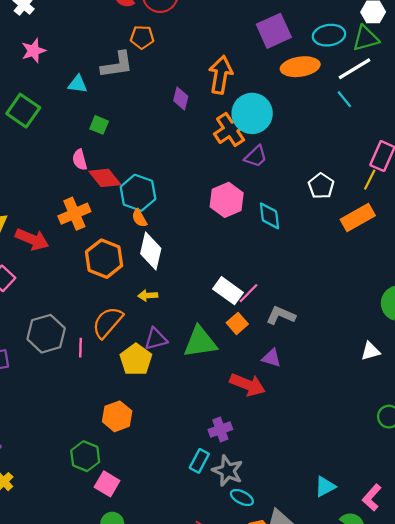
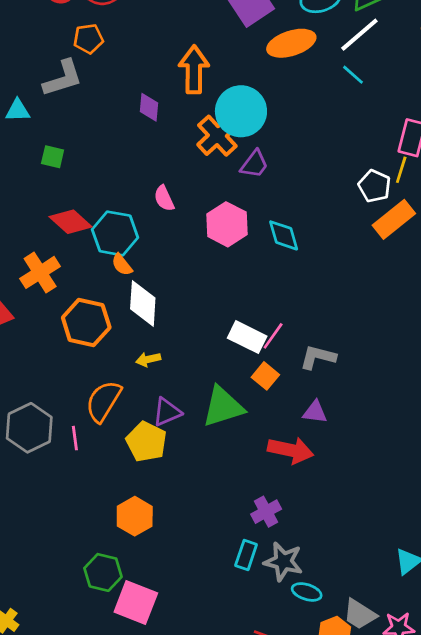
pink semicircle: (80, 160) -> (164, 198), moved
white pentagon: (321, 186) -> (375, 186), moved
pink square: (107, 484) -> (136, 602), size x1.4

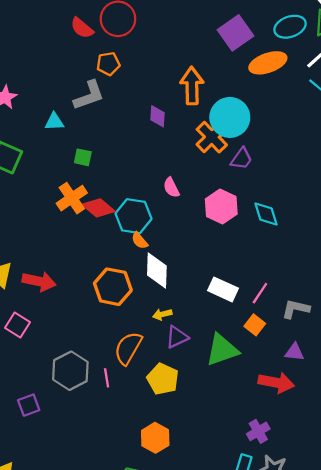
orange cross: (40, 272) -> (72, 198), moved
white rectangle: (247, 337) -> (223, 289), moved
purple triangle: (167, 412) -> (177, 337), moved

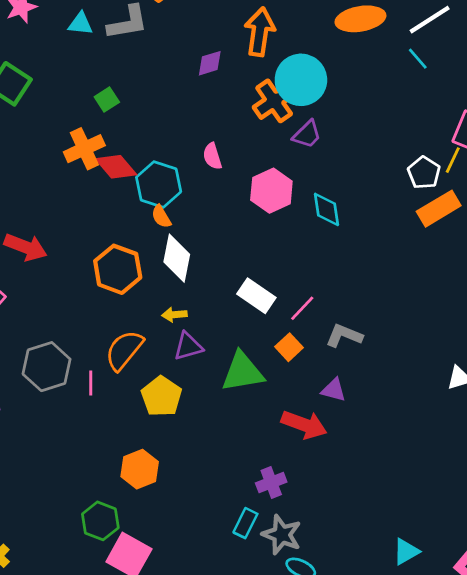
purple diamond: (157, 116) -> (210, 63), turned 60
cyan triangle: (54, 122) -> (81, 24), moved
green square: (83, 157) -> (107, 100), turned 36

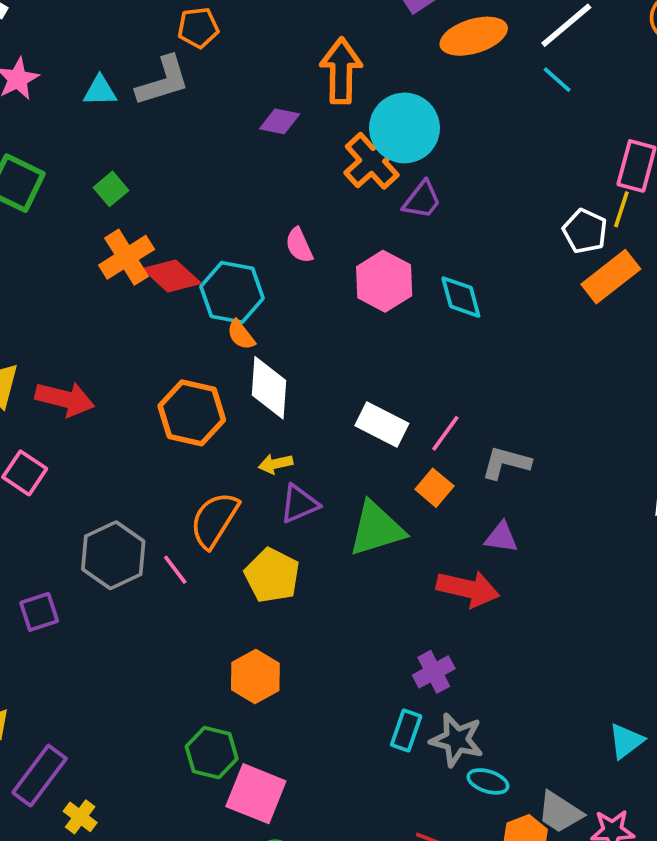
purple diamond: (210, 63) -> (280, 121), turned 36
green square: (107, 100) -> (111, 189), moved
pink line: (91, 383) -> (175, 570), turned -30

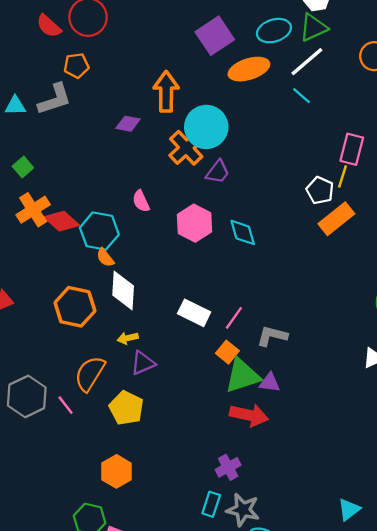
green triangle: (376, 529) -> (242, 376), moved

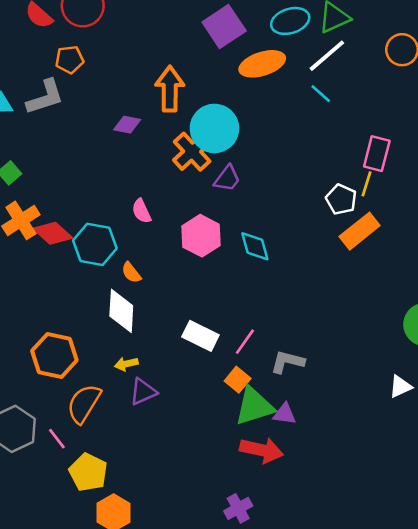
orange semicircle: (105, 258) -> (131, 273), moved
orange hexagon: (75, 307) -> (54, 355), moved
yellow pentagon: (126, 408) -> (88, 472), moved

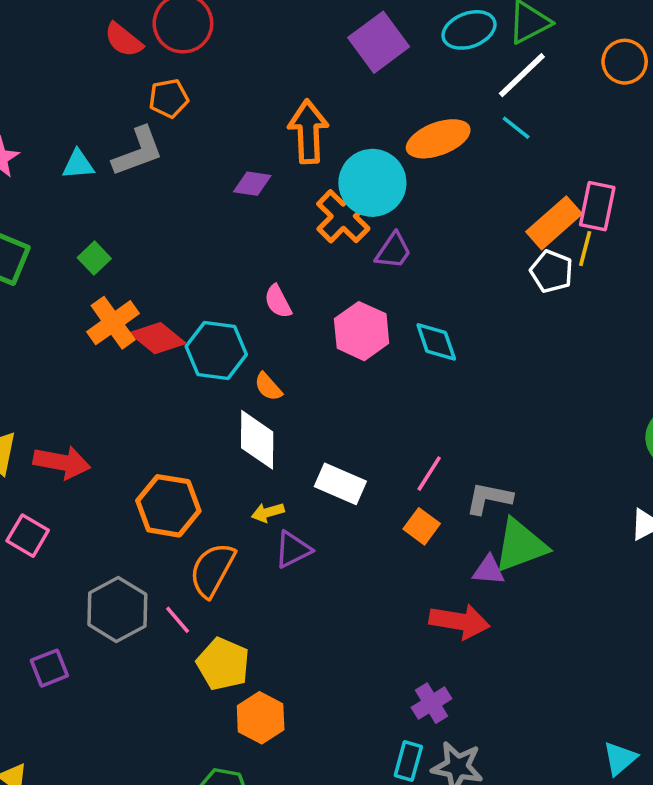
orange ellipse: (262, 64) -> (438, 139), moved
orange rectangle: (360, 231) -> (554, 223), moved
white rectangle: (200, 336) -> (340, 484), moved
green triangle: (254, 406) -> (520, 546), moved

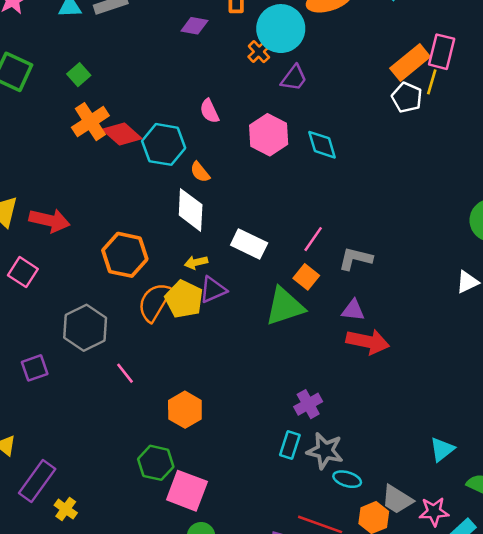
orange cross: (343, 216) -> (259, 52), size x0.6
green triangle: (520, 546) -> (285, 306), moved
pink line: (178, 620) -> (125, 373), moved
red arrow: (460, 621) -> (368, 342), moved
yellow pentagon: (223, 664) -> (184, 299), moved

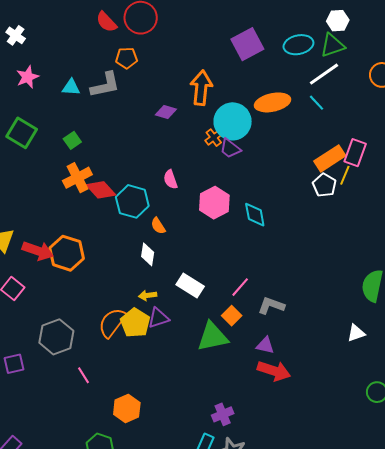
purple trapezoid: (294, 78) -> (230, 148), moved, turned 85
white diamond: (191, 210) -> (148, 254), size x0.7
orange hexagon: (125, 255) -> (67, 253), moved

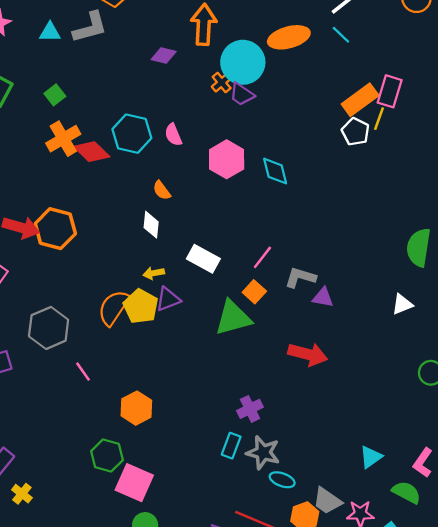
cyan hexagon: (132, 201) -> (132, 134), moved
purple triangle: (265, 345) -> (323, 297), moved

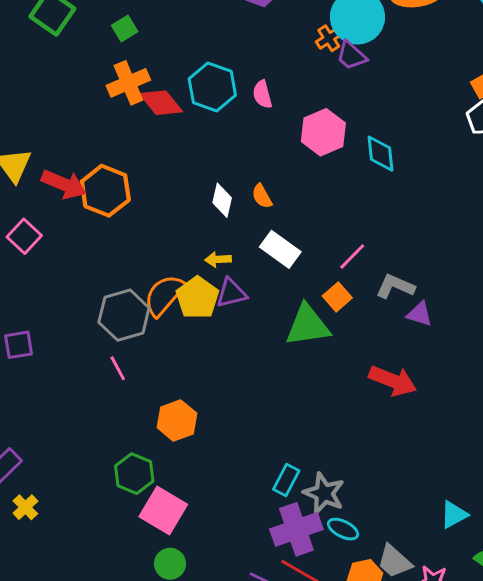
orange semicircle: (162, 190) -> (262, 196), moved
gray hexagon: (49, 328) -> (124, 315), moved
purple cross: (250, 409) -> (296, 529), moved, size x1.6

